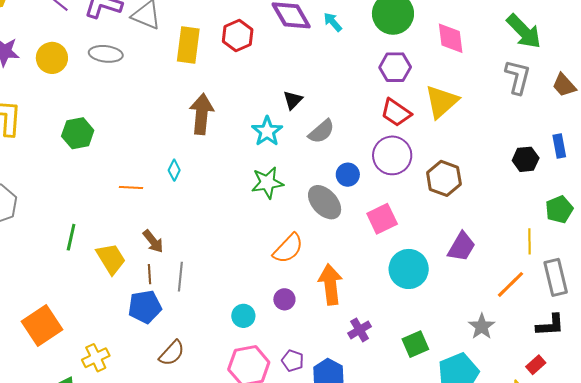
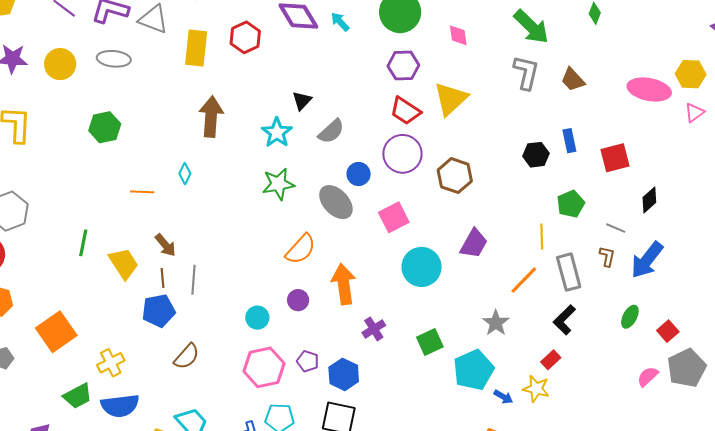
pink diamond: (451, 38) -> (458, 35), size x0.7
green hexagon: (78, 133) -> (105, 127), moved
black L-shape: (550, 325) -> (564, 320), turned 140

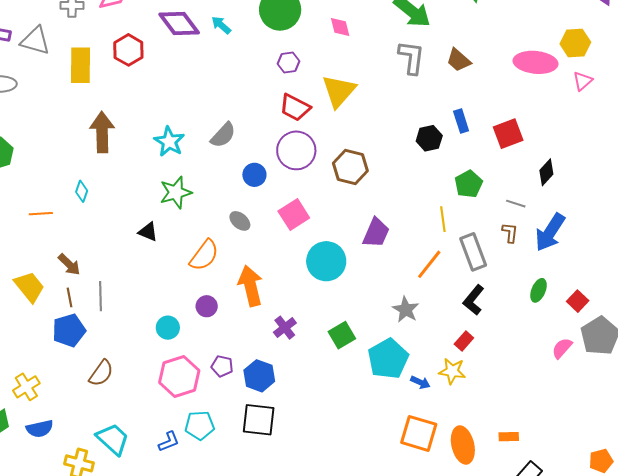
purple hexagon: (403, 66) -> (289, 63), size x0.7
black triangle: (302, 101) -> (148, 232), moved, turned -45
gray ellipse: (336, 202) -> (240, 221), moved, size x0.6
blue semicircle: (120, 406) -> (40, 429), size x0.7

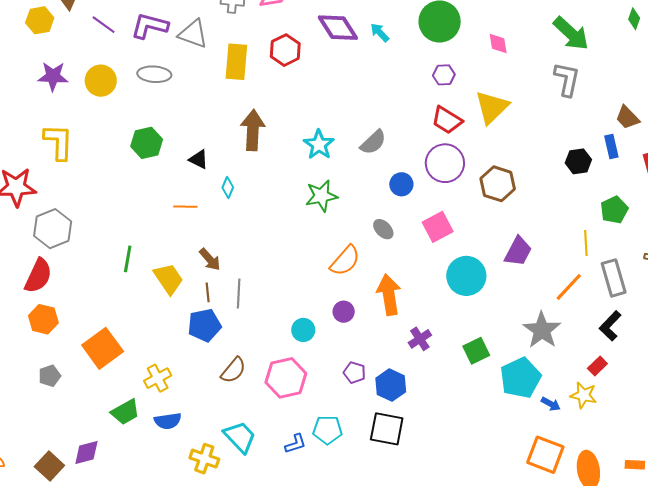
brown trapezoid: (458, 60) -> (627, 118), moved
black triangle: (148, 232) -> (199, 159), moved
gray star: (406, 310) -> (542, 330), size x1.4
pink hexagon: (179, 376) -> (286, 378), moved

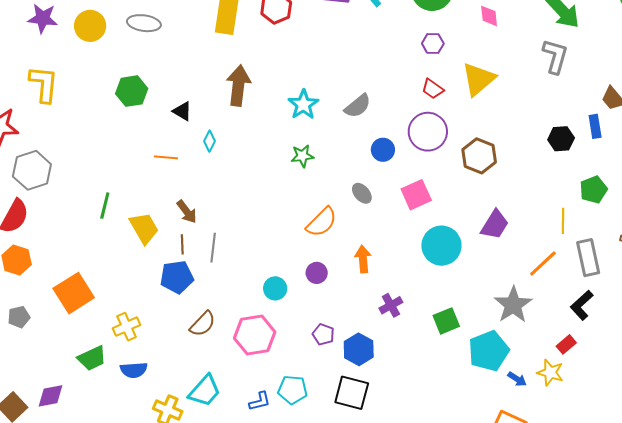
red trapezoid: (447, 120) -> (433, 89), size x0.7
green star: (321, 196) -> (302, 156), size x0.7
orange arrow: (389, 295) -> (363, 259), size x0.7
cyan trapezoid: (240, 437) -> (205, 391), turned 81

